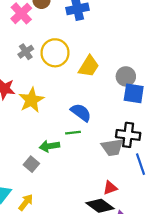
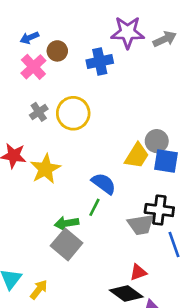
yellow trapezoid: (89, 66) -> (137, 156), moved
green line: (73, 133) -> (94, 207), turned -56
gray square: (31, 164) -> (67, 244), moved, size x1.6

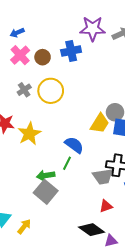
brown circle: (57, 51) -> (43, 57), moved
red triangle: (138, 272) -> (106, 206), moved

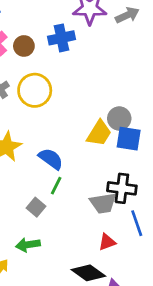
blue semicircle: (74, 145) -> (51, 159), moved
green arrow: (46, 175) -> (28, 245), moved
gray square: (46, 192) -> (36, 207), moved, size x0.6

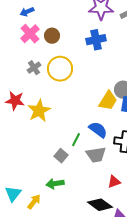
blue cross: (62, 38) -> (96, 40), moved
blue semicircle: (51, 159) -> (98, 130), moved
gray trapezoid: (103, 203) -> (96, 155), moved

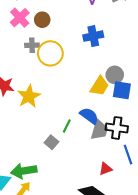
blue cross: (96, 40) -> (93, 36), moved
gray cross: (34, 68) -> (32, 45), moved, turned 32
gray trapezoid: (96, 155) -> (99, 130), moved, turned -65
green arrow: (55, 184) -> (24, 171), moved, size x1.4

